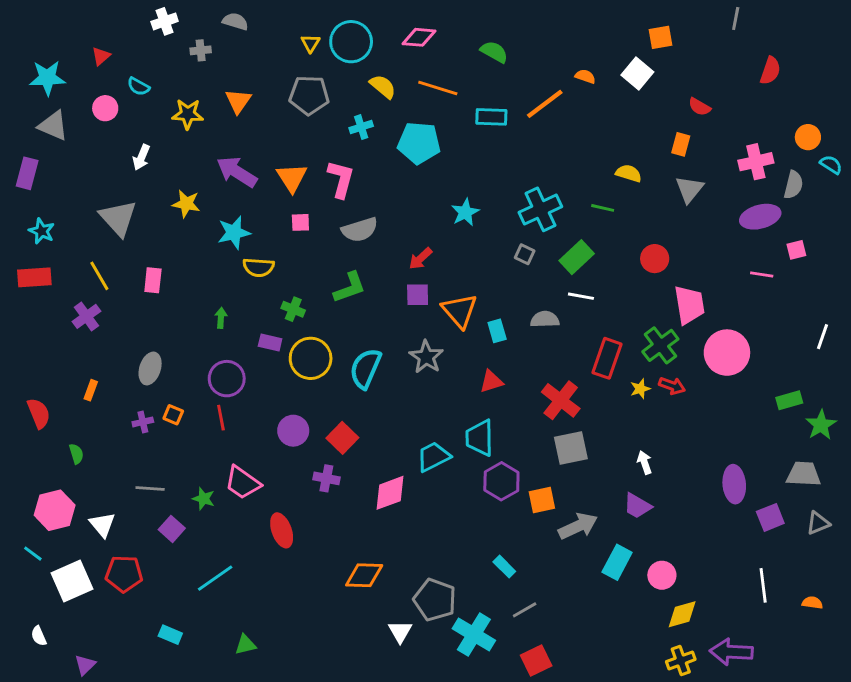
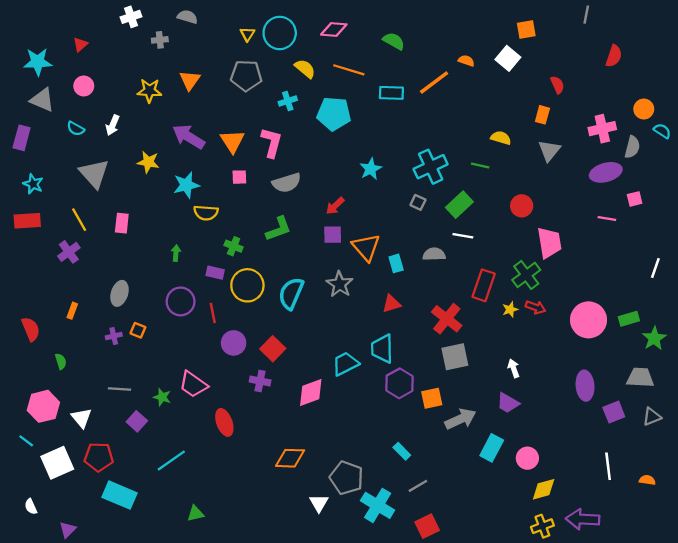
cyan semicircle: (138, 87) -> (76, 129), moved
red semicircle: (699, 107) -> (557, 85), turned -144
pink circle: (727, 353) -> (588, 320), moved
red line: (221, 418) -> (213, 313), moved
cyan rectangle: (170, 635) -> (119, 495), moved, size x1.8

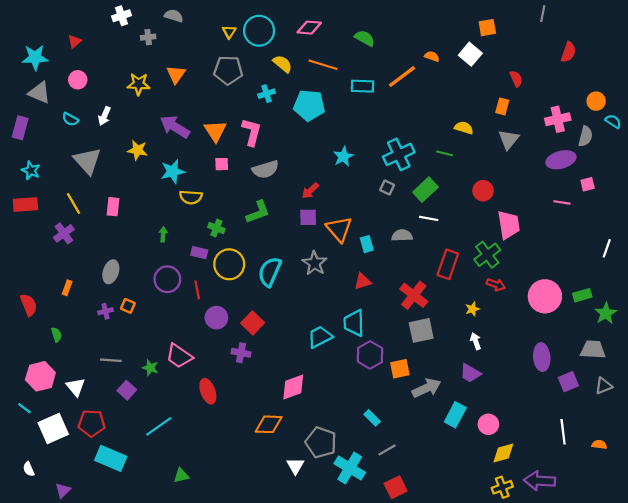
yellow star: (510, 310) -> (472, 309), moved
pink diamond: (311, 392) -> (293, 387), moved

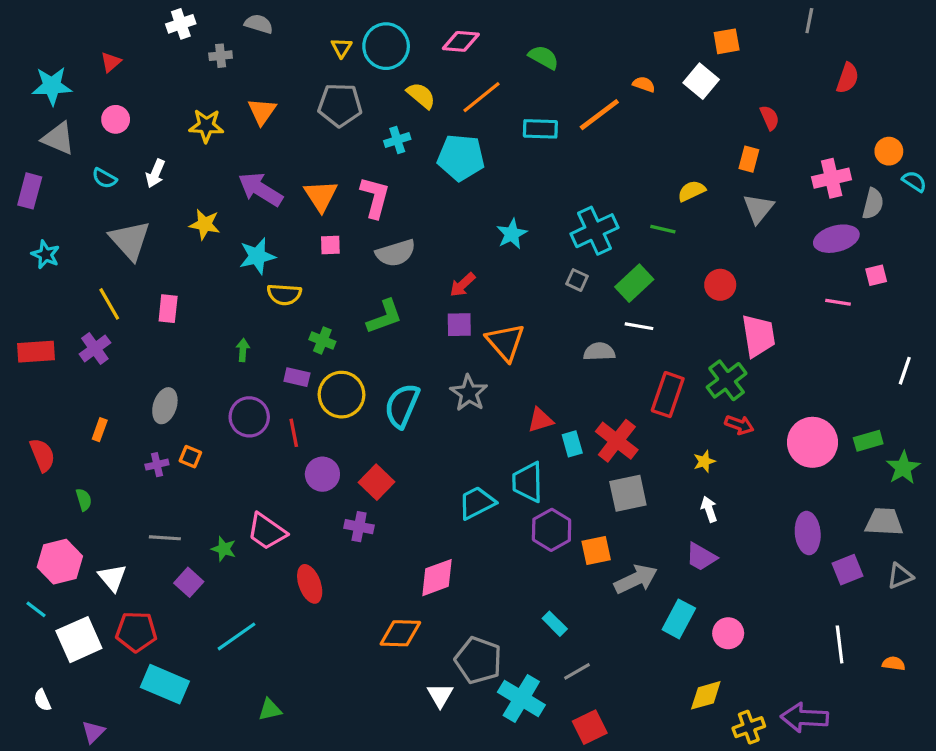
orange line: (323, 65) -> (482, 97), turned -56
yellow semicircle: (464, 128) -> (692, 191), turned -42
red rectangle: (25, 205) -> (36, 352), moved
cyan rectangle: (367, 244) -> (572, 444), moved
yellow diamond: (503, 453) -> (706, 695), moved

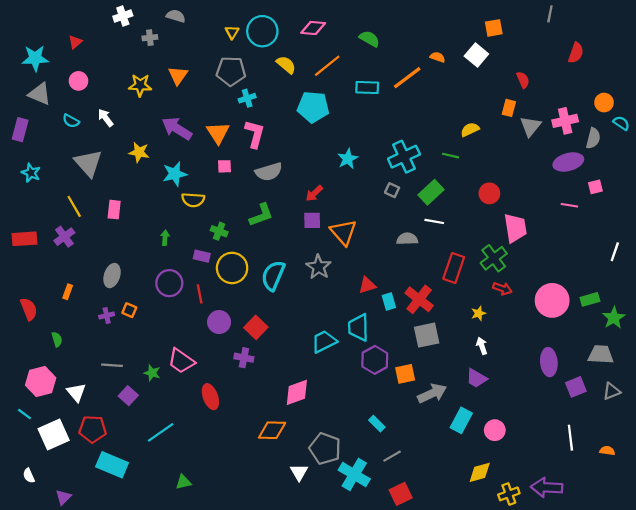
cyan cross: (397, 140) -> (247, 98), moved
white arrow: (155, 173) -> (106, 118), turned 120
gray triangle: (758, 208) -> (530, 126), moved

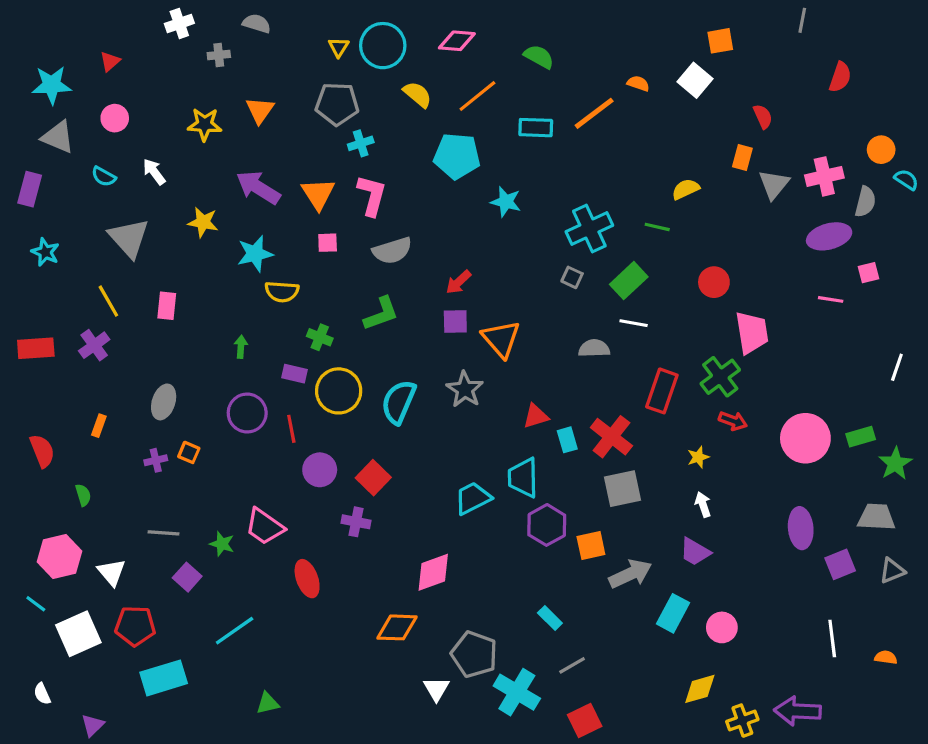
cyan star: (348, 159) -> (506, 202), moved, turned -30
cyan rectangle: (112, 465) -> (164, 678), turned -40

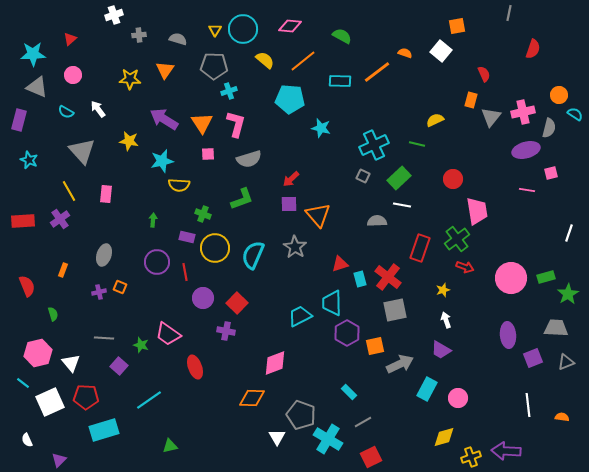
gray semicircle: (257, 23) -> (178, 39), moved

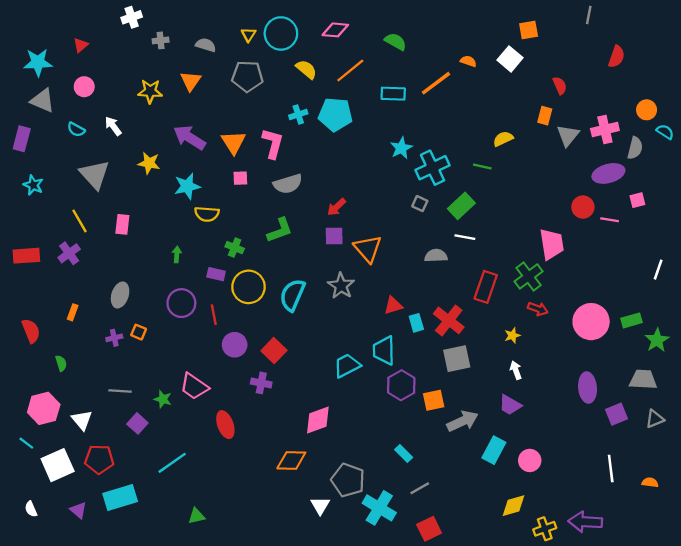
cyan cross: (229, 91) -> (298, 114), moved
cyan star: (321, 128) -> (401, 148), moved, turned 30
red circle: (453, 179) -> (583, 207), moved
purple triangle: (59, 460) -> (78, 510), moved, turned -35

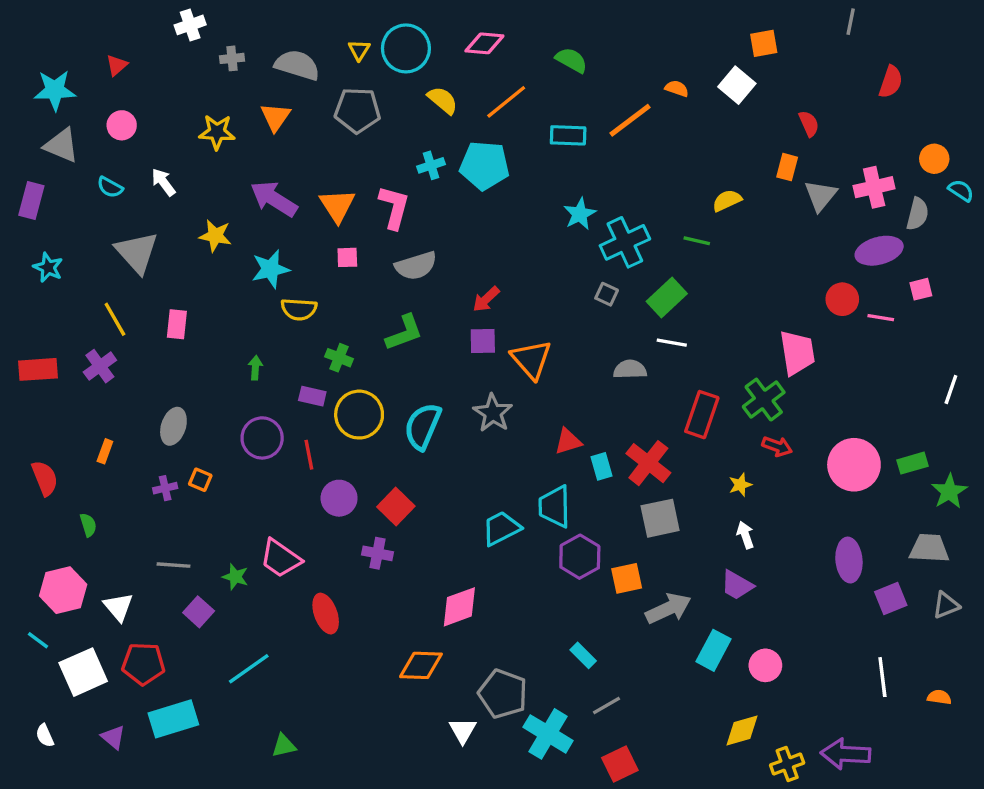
gray semicircle: (206, 45) -> (297, 65), size x1.5

